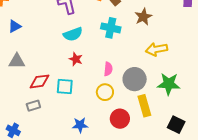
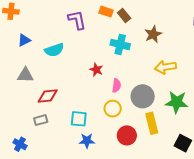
cyan semicircle: (73, 34) -> (54, 50), moved
red star: (76, 59) -> (96, 70), moved
cyan square: (65, 87) -> (79, 119), moved

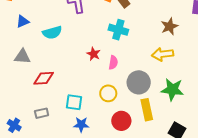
brown star: (153, 34) -> (170, 26), moved
pink semicircle: (116, 86) -> (113, 63), moved
gray rectangle: (41, 120) -> (42, 113), moved

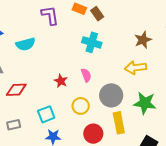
red star: (94, 54) -> (61, 81), moved
pink semicircle: (113, 63) -> (86, 75), turned -32
cyan square: (74, 102) -> (46, 114), turned -30

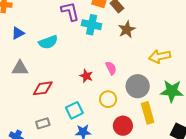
brown star: (143, 40) -> (127, 30), moved
cyan cross: (92, 42) -> (92, 25), moved

